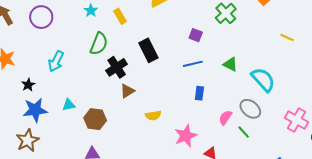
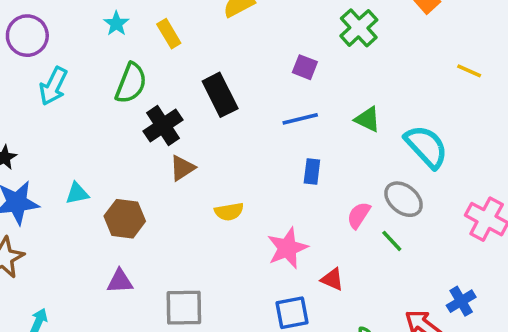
cyan arrow: (56, 61) -> (53, 86), moved

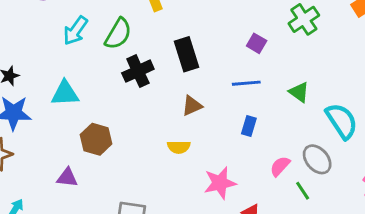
cyan arrow: (53, 86) -> (75, 31), moved
brown triangle: (182, 168) -> (192, 106), moved
cyan triangle: (77, 193) -> (65, 93), moved, size x1.5
purple triangle: (120, 281) -> (67, 178), moved

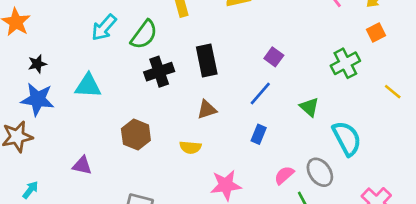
green cross: (304, 19) -> (345, 63), moved
blue line: (246, 83) -> (260, 94), turned -50
brown hexagon: (96, 139) -> (136, 135), moved

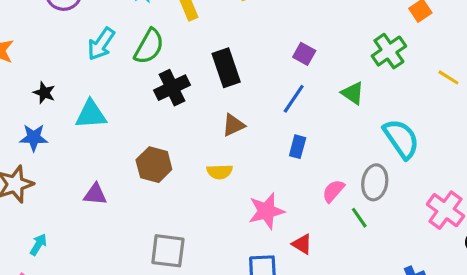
black star: (37, 64) -> (44, 93), moved, turned -30
blue star: (38, 99) -> (34, 138), size x0.7
green triangle: (309, 107) -> (353, 93), moved
purple triangle: (82, 166) -> (95, 194), moved
gray ellipse: (320, 172) -> (375, 182), turned 52

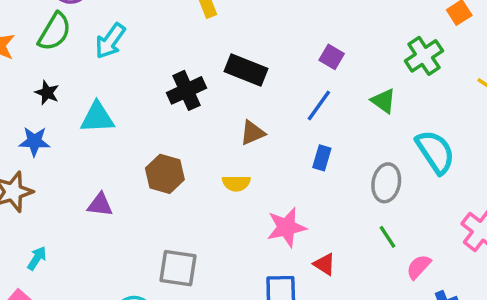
green semicircle: (149, 46) -> (55, 32), moved
black rectangle: (226, 68) -> (246, 70), turned -51
gray ellipse: (375, 182) -> (386, 183), moved
pink semicircle: (333, 191) -> (419, 267), moved

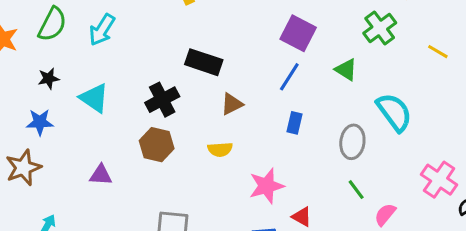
purple square: (332, 57) -> (298, 33), size x1.6
black rectangle: (246, 70) -> (204, 62), moved
black cross: (187, 90) -> (162, 100), moved
black star: (47, 93) -> (49, 78), turned -30
cyan triangle: (97, 118) -> (94, 98), turned 40

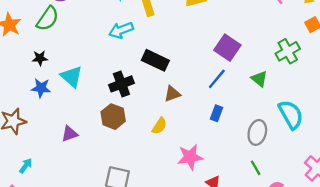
cyan arrow: (102, 30) -> (121, 30), moved, turned 30
blue star: (40, 122) -> (41, 88), moved
yellow semicircle: (220, 149) -> (159, 126), turned -60
purple triangle: (101, 175) -> (69, 134), turned -30

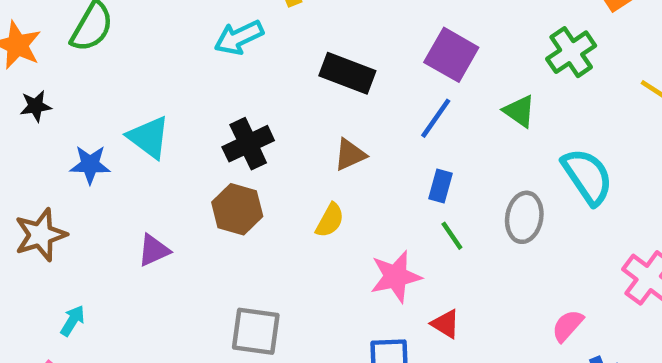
black star: (40, 58) -> (36, 106), moved
black rectangle: (155, 60) -> (347, 73), moved
green line: (256, 168) -> (452, 236), moved

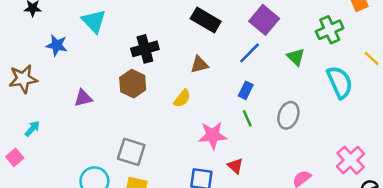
cyan triangle: (149, 137) -> (94, 21), moved
cyan semicircle: (587, 176) -> (340, 82), moved

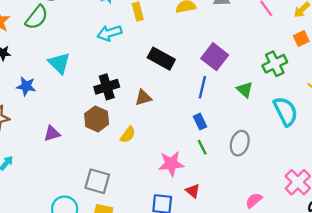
blue line: (250, 53) -> (202, 87), turned -30
brown triangle: (199, 65) -> (143, 98), moved
blue rectangle: (246, 90) -> (200, 122), turned -49
yellow semicircle: (182, 98) -> (128, 135), moved

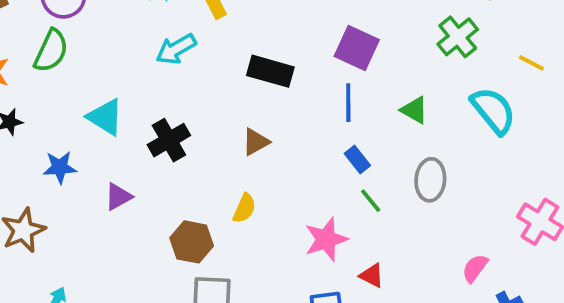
black cross: (107, 87) -> (169, 140), moved
green triangle: (245, 90) -> (414, 110), moved
brown hexagon: (97, 119) -> (192, 242), moved
purple triangle: (52, 134) -> (118, 197), moved

